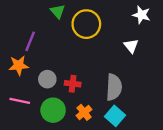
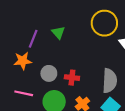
green triangle: (58, 11) -> (58, 33), moved
yellow circle: (86, 24) -> (104, 23), moved

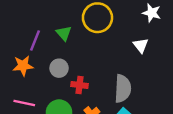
yellow circle: (104, 23) -> (97, 18), moved
gray circle: (49, 73) -> (59, 68), moved

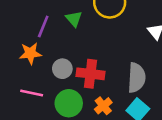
gray circle: (59, 68) -> (62, 69), moved
red cross: (79, 85) -> (90, 74), size x1.5

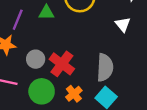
green triangle: (74, 19) -> (46, 13), turned -49
red cross: (90, 74) -> (62, 64), turned 30

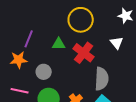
green triangle: (46, 13) -> (59, 44), moved
red cross: (62, 64) -> (84, 53), moved

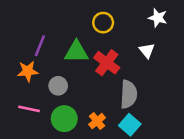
yellow circle: (81, 20) -> (103, 23), size x0.7
green triangle: (59, 44) -> (76, 52), size x1.5

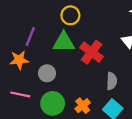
yellow circle: (103, 23) -> (70, 15), moved
gray semicircle: (129, 94) -> (112, 81), size x0.7

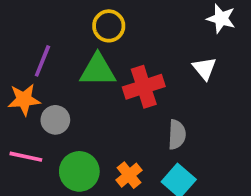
red cross: (92, 52) -> (144, 87), turned 35
gray circle: (47, 73) -> (55, 120), moved

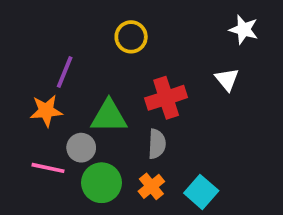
green triangle: (98, 70) -> (109, 116), moved
gray circle: (55, 120) -> (81, 148), moved
gray semicircle: (177, 135) -> (157, 144), moved

